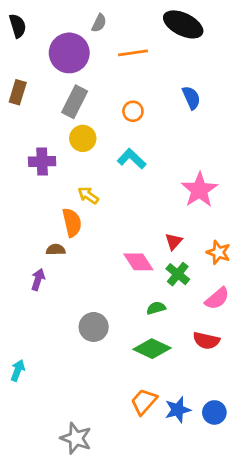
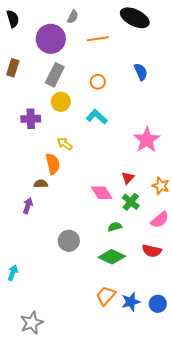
gray star: (76, 438) -> (32, 323), moved, turned 30

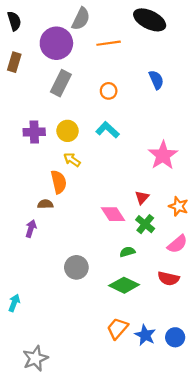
gray semicircle: (73, 17) -> (81, 19), size x1.5
brown rectangle: (13, 68) -> (14, 62), moved
yellow circle: (61, 102) -> (67, 131), moved
blue star: (131, 302) -> (145, 335), turned -30

